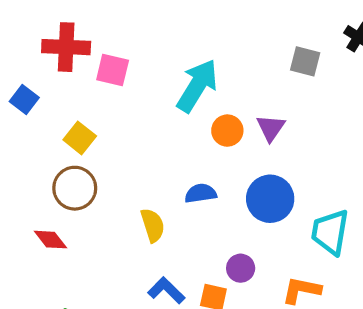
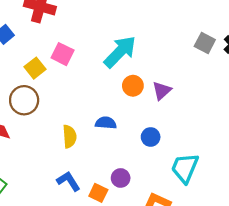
gray square: (305, 61) -> (205, 43), moved
pink square: (113, 70) -> (63, 54), moved
blue circle: (270, 199) -> (151, 137), size x0.6

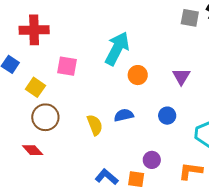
yellow square: (35, 68) -> (35, 87), moved
purple triangle: (162, 91) -> (181, 76), moved
yellow semicircle: (69, 136) -> (95, 125), moved

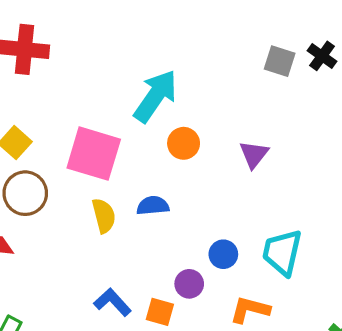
pink square: (67, 66) -> (94, 154), moved, size x1.6
blue circle: (167, 116) -> (223, 254), moved

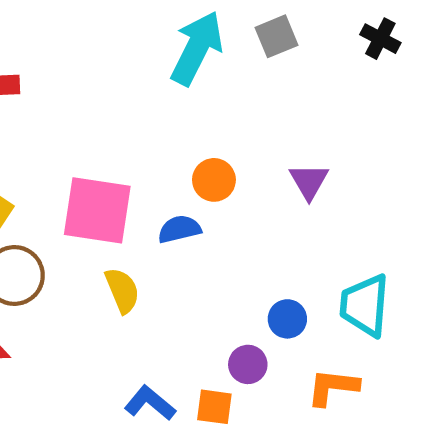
gray square: (280, 61) -> (276, 36), moved, turned -32
cyan arrow: (156, 96) -> (197, 48), moved
blue semicircle: (153, 206) -> (179, 229), moved

